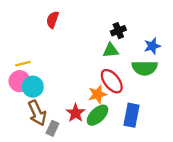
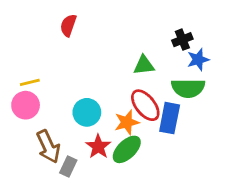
black cross: (118, 31) -> (182, 40), moved
cyan circle: (33, 87) -> (87, 112), moved
blue rectangle: (131, 115) -> (170, 118), moved

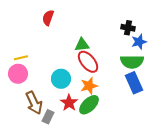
black cross: (182, 40) -> (128, 28), turned 32
green triangle: (144, 65) -> (82, 45), moved
red ellipse: (145, 105) -> (88, 62), moved
blue rectangle: (170, 118) -> (134, 83), moved, turned -35

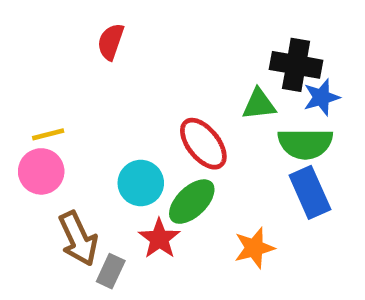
black cross: (128, 28) -> (296, 65), size x1.5
green triangle: (82, 45) -> (259, 104), moved
orange star: (89, 86) -> (254, 248), moved
green ellipse: (89, 105) -> (192, 202), moved

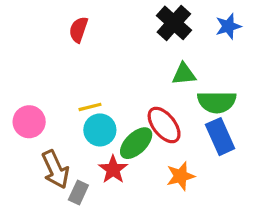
black cross: (296, 65) -> (174, 23), moved, turned 32
blue star: (322, 97) -> (228, 26), moved
yellow line: (48, 134) -> (90, 107), moved
red ellipse: (203, 144) -> (164, 125), moved

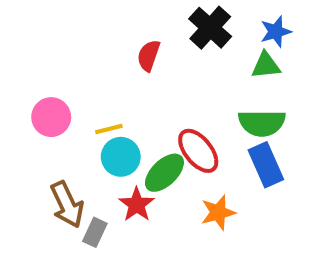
red semicircle: (78, 30) -> (149, 55), moved
green triangle: (184, 74) -> (266, 65), moved
pink circle: (29, 122) -> (51, 117), moved

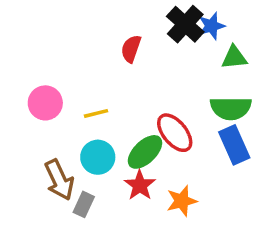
blue star: (276, 32) -> (211, 26), moved
cyan circle: (121, 157) -> (98, 157), moved
red star: (137, 205) -> (140, 185), moved
orange star: (218, 212) -> (182, 201), moved

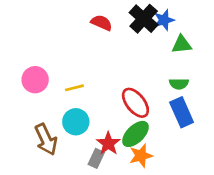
red semicircle: (131, 49) -> (102, 23), moved, turned 95
green semicircle: (231, 108) -> (179, 84), size x0.6
green ellipse: (145, 152) -> (135, 134), moved
gray rectangle: (84, 204) -> (96, 158), moved

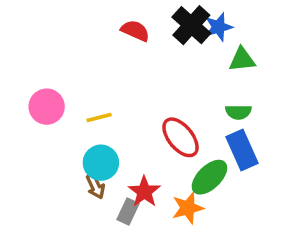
green ellipse: (135, 134) -> (209, 177), moved
brown arrow: (46, 139) -> (95, 186), moved, size x0.6

